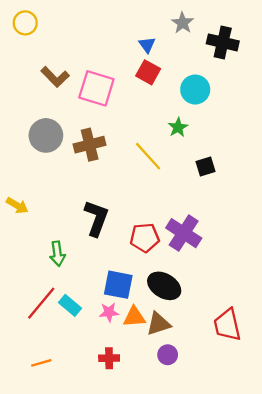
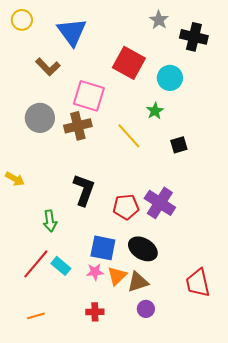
blue triangle: (147, 45) -> (72, 32), moved, size x2.0
red square: (148, 72) -> (129, 63), size x1.5
pink square: (96, 88) -> (89, 96), moved
orange triangle: (134, 317) -> (117, 276), turned -40

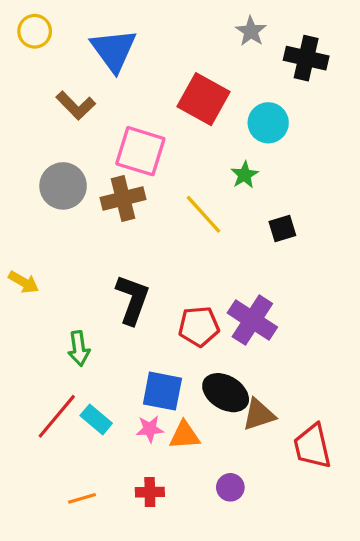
orange triangle: (117, 276) -> (185, 435), turned 40
brown triangle: (138, 282) -> (259, 415), moved
orange line: (36, 316) -> (82, 498), moved

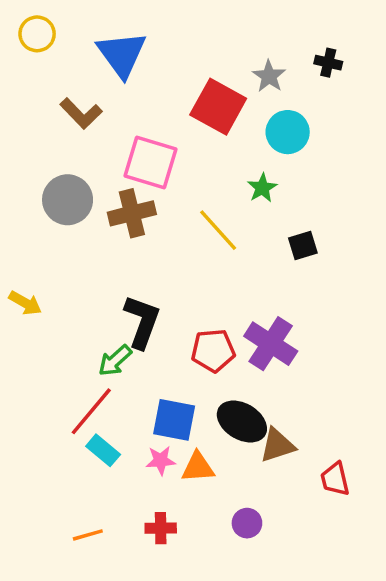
gray star: (251, 31) -> (269, 76), moved
black cross: (306, 58) -> (328, 63), size x0.6
green arrow: (79, 348) -> (115, 361), moved, turned 56
red line: (57, 416) -> (91, 411), moved
red trapezoid: (312, 446) -> (335, 479), size x0.7

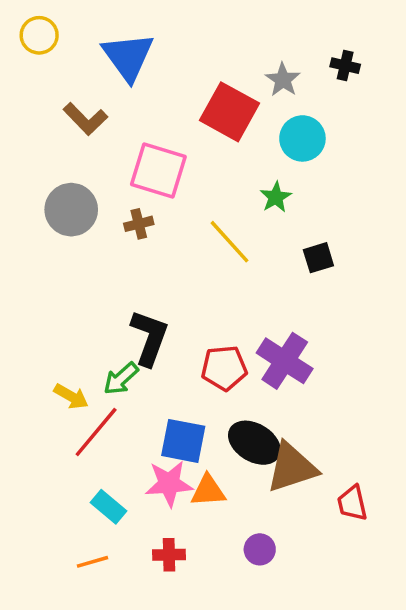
brown cross: (132, 213) -> (139, 224), size x0.6
yellow arrow: (25, 303) -> (71, 396), moved
brown triangle: (277, 445) -> (292, 468), size x1.4
cyan rectangle: (103, 450) -> (109, 507), moved
pink star: (161, 460) -> (169, 484), size x1.5

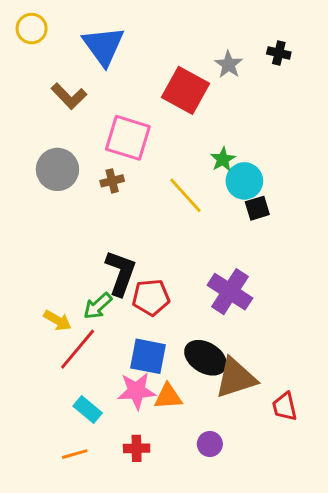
cyan circle: (302, 138) -> (244, 181), moved
red pentagon: (224, 368) -> (151, 297), moved

